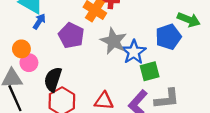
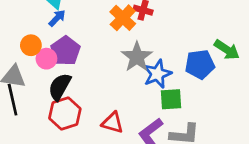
purple pentagon: (71, 35) -> (65, 51), moved
pink circle: (29, 63) -> (46, 59), moved

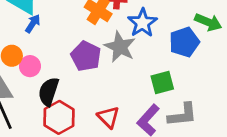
purple pentagon: (65, 51) -> (86, 56), moved
blue star: (157, 74) -> (142, 23), moved
red triangle: (113, 123) -> (108, 117), turned 40

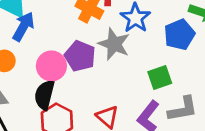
blue arrow: (33, 24) -> (23, 26), size x1.5
pink circle: (30, 66) -> (51, 66), moved, size x1.4

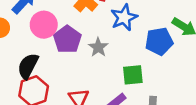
gray star: (114, 44) -> (98, 47), moved, size x0.7
pink circle: (51, 66) -> (44, 25), moved

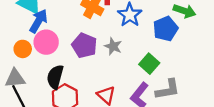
pink circle: (44, 25) -> (46, 42), moved
green square: (133, 75) -> (149, 64), turned -30

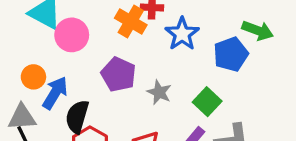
blue arrow: (38, 21) -> (55, 93), moved
pink circle: (46, 42) -> (72, 35), moved
gray star: (113, 46) -> (159, 92), moved

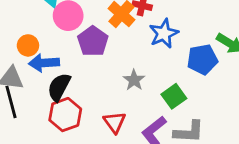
purple pentagon: (119, 74) -> (93, 41), moved
blue arrow: (55, 93) -> (44, 63), turned -136

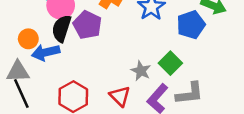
gray star: (134, 80) -> (141, 71), moved
black semicircle: (59, 87) -> (62, 28), moved

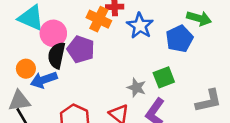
green square: (170, 63) -> (164, 77), turned 30
gray L-shape: (190, 93) -> (209, 101), moved

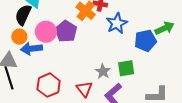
green arrow: (199, 18) -> (165, 28), turned -54
pink circle: (53, 33) -> (46, 32), moved
black semicircle: (57, 55) -> (23, 15), moved

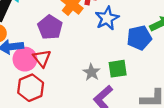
pink circle: (46, 32) -> (25, 59), moved
red triangle: (84, 89) -> (42, 58), moved

